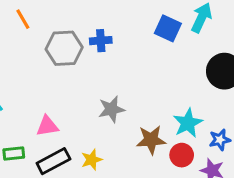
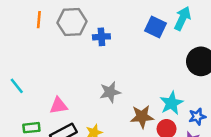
orange line: (23, 19) -> (39, 20), turned 35
gray hexagon: (64, 48) -> (72, 22), moved

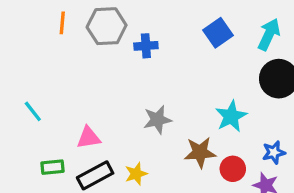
cyan arrow: (182, 18) -> (269, 34), moved
blue square: (155, 27) -> (218, 33), turned 30
cyan star: (171, 103) -> (231, 116), moved

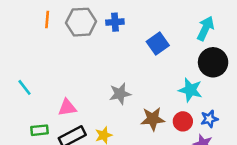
blue square: (218, 33) -> (158, 43), moved
blue cross: (146, 46) -> (115, 22), moved
cyan star: (231, 116) -> (190, 90), moved, turned -30
red circle: (233, 169) -> (183, 121), moved

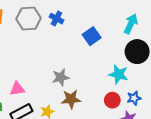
blue cross: (115, 22) -> (56, 19), turned 32
brown star: (153, 119) -> (71, 99), moved

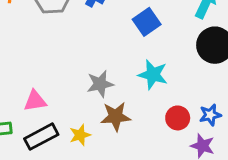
cyan star: (118, 74) -> (153, 75), moved

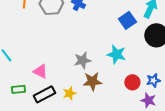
blue square: (147, 22) -> (127, 20), moved
pink triangle: (35, 101) -> (40, 71), turned 35

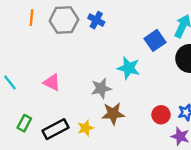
cyan star: (116, 54) -> (129, 68), moved
pink triangle: (40, 71) -> (52, 82), moved
green rectangle: (18, 89) -> (24, 123), turned -56

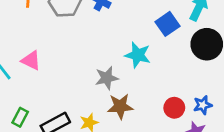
pink triangle: (52, 82) -> (31, 60), moved

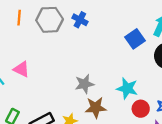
cyan star: (138, 55) -> (127, 88), moved

